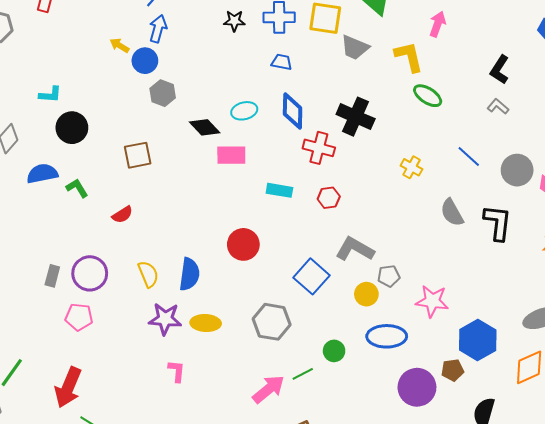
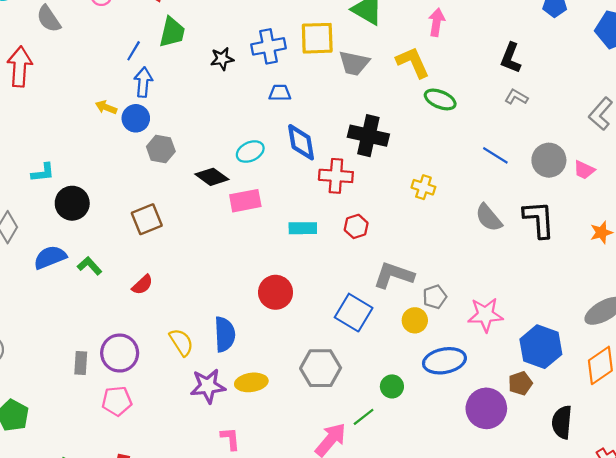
yellow cross: (412, 167) -> (423, 187), moved

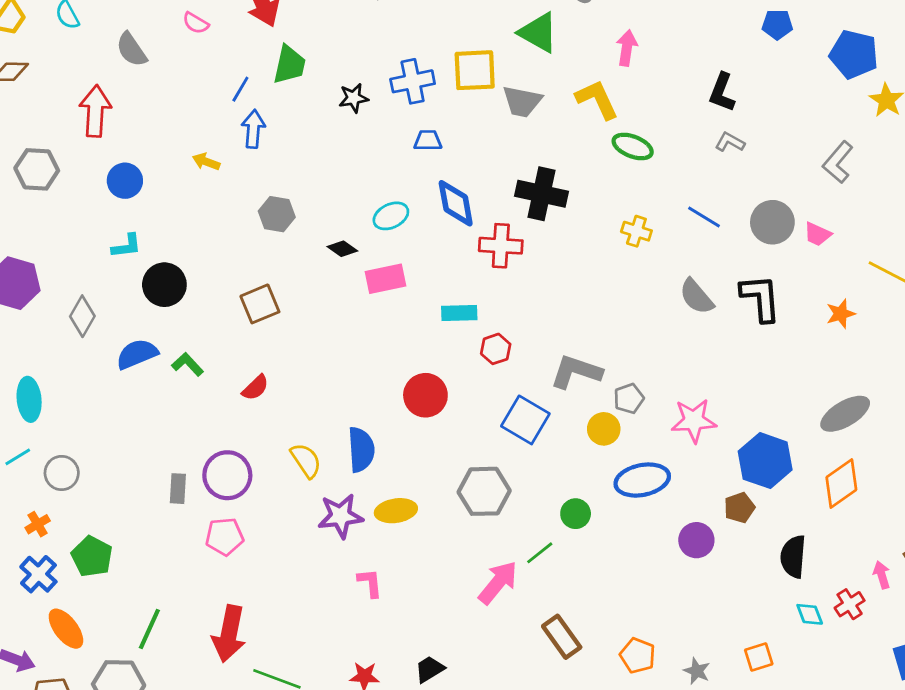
blue circle: (136, 118) -> (125, 181), moved
black diamond: (212, 177) -> (342, 249), size x0.7
yellow cross: (423, 187) -> (636, 231), moved
red hexagon: (356, 226) -> (496, 349), moved
purple circle: (486, 408) -> (696, 540), size x0.7

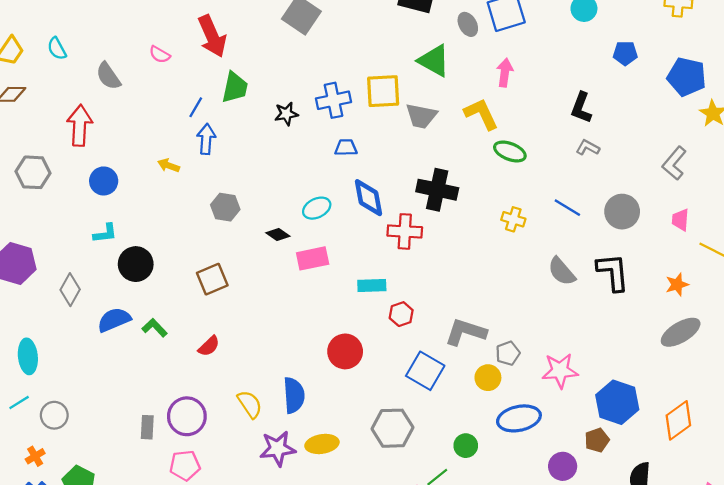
pink trapezoid: (817, 234) -> (680, 220), moved, turned 70
gray ellipse: (845, 414) -> (681, 332), moved

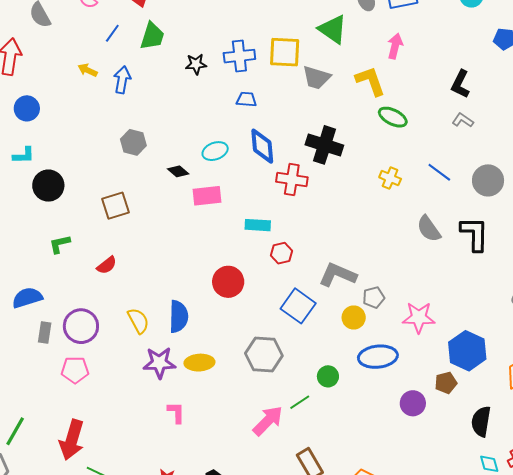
blue line: (196, 107) -> (112, 33), moved
yellow arrow: (169, 165) -> (88, 70), moved
blue semicircle: (114, 320) -> (27, 298), moved
green L-shape: (155, 328) -> (60, 244), turned -65

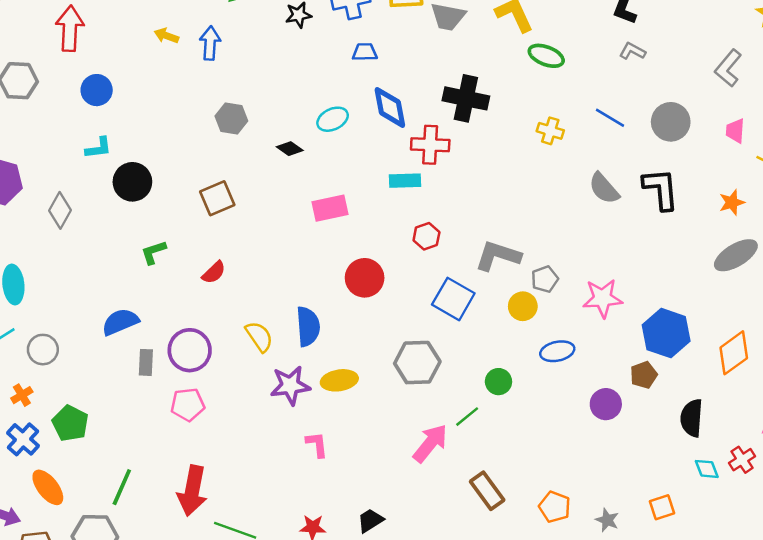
pink rectangle: (207, 196) -> (330, 208), moved
cyan rectangle: (258, 225) -> (405, 181), moved
blue ellipse: (378, 357) -> (557, 351), size x0.7

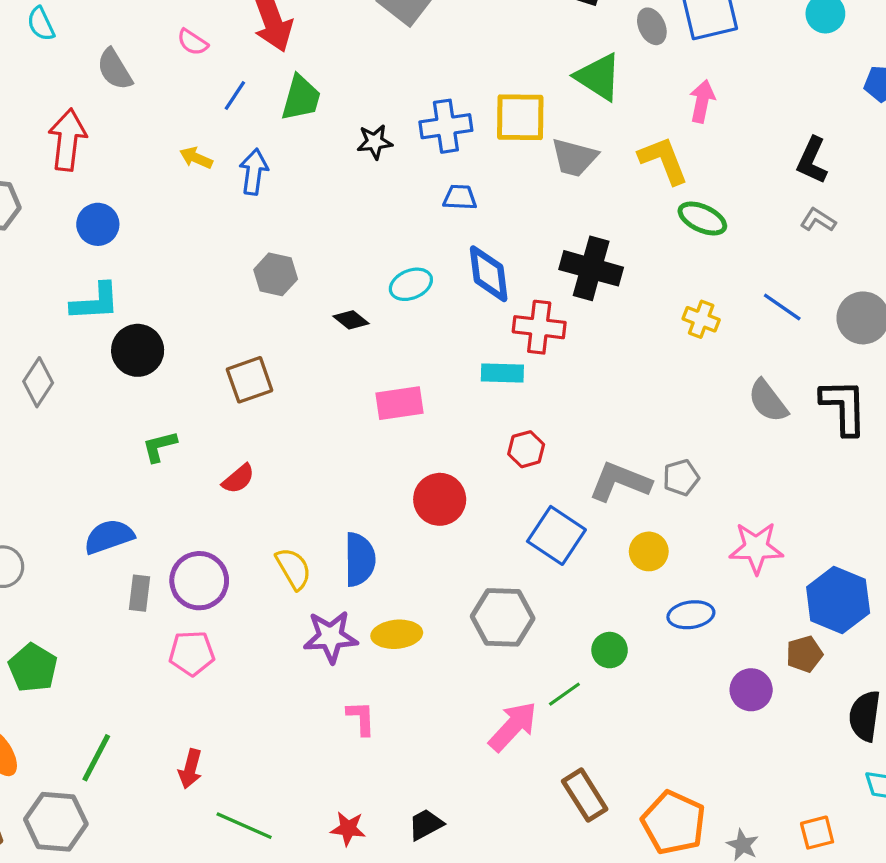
cyan L-shape: (99, 148) -> (95, 302), size x1.4
gray pentagon: (545, 279) -> (681, 478), moved
red arrow: (192, 491) -> (190, 769), size x0.6
orange pentagon: (555, 507) -> (674, 823), size x1.5

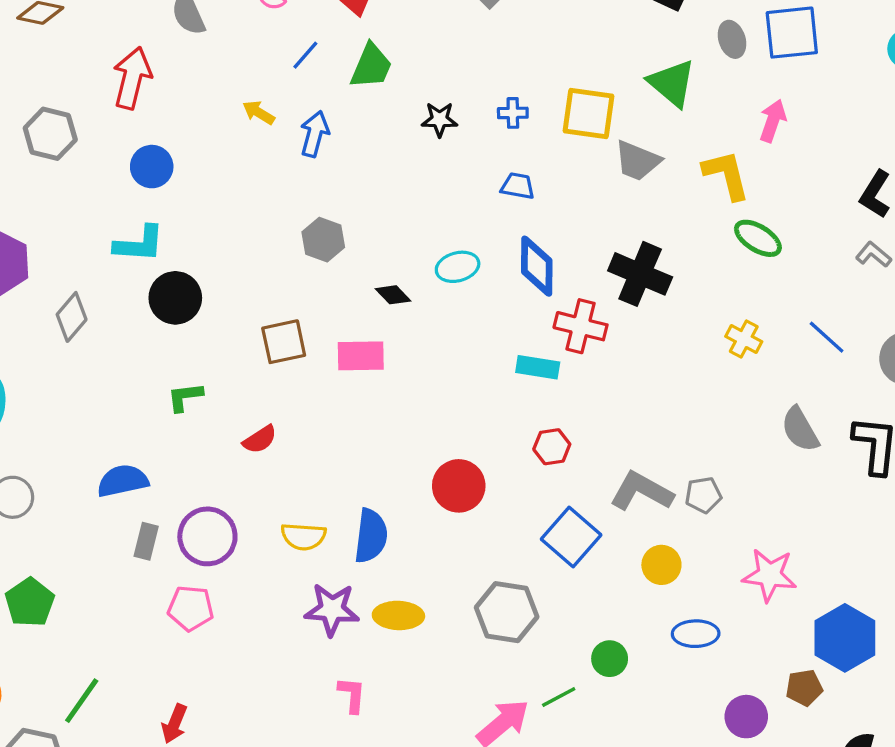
blue cross: (446, 126) -> (513, 113), size x0.6
pink rectangle: (400, 403) -> (361, 356), moved
yellow semicircle: (293, 569) -> (303, 536), turned 117

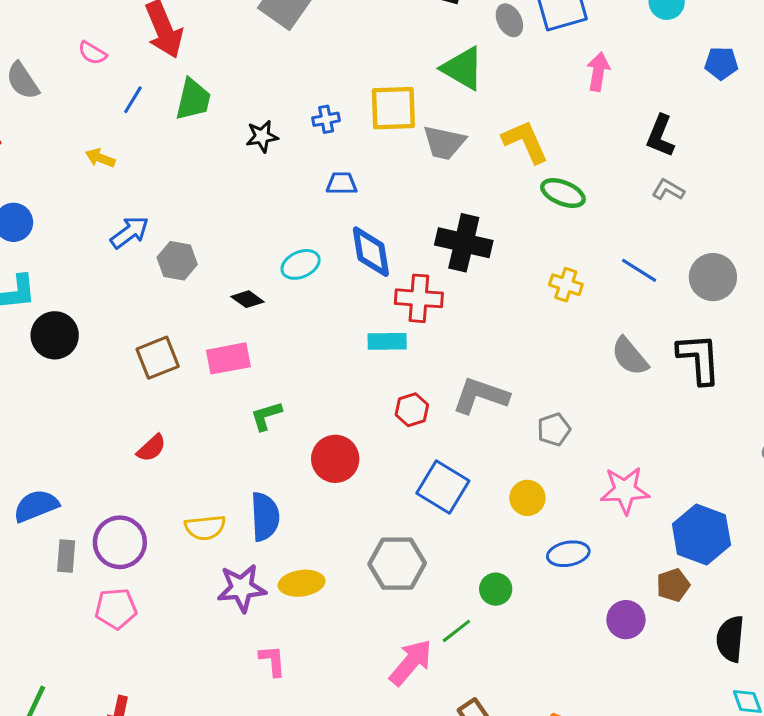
pink arrow: (773, 121) -> (598, 72), moved
blue arrow: (315, 134) -> (130, 232), moved, turned 48
green L-shape: (185, 397) -> (266, 416), moved
gray L-shape: (642, 491) -> (481, 396), moved

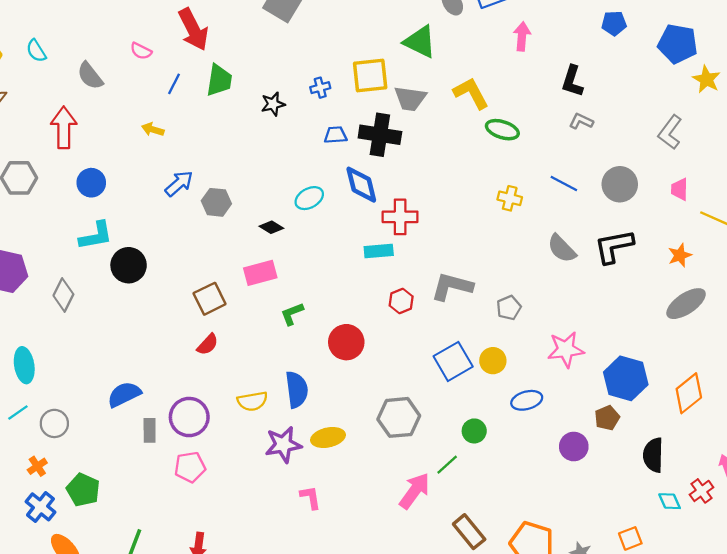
black cross: (464, 243) -> (380, 135), moved
brown square: (158, 358) -> (210, 299), moved
black L-shape: (699, 359) -> (614, 246), turned -93
blue square: (443, 487) -> (453, 361), moved, turned 33

